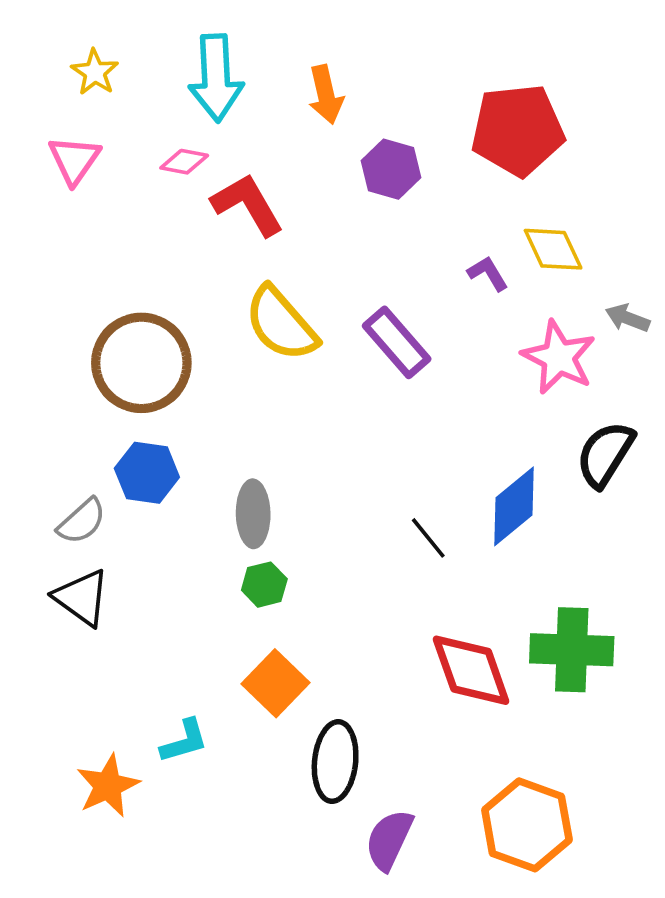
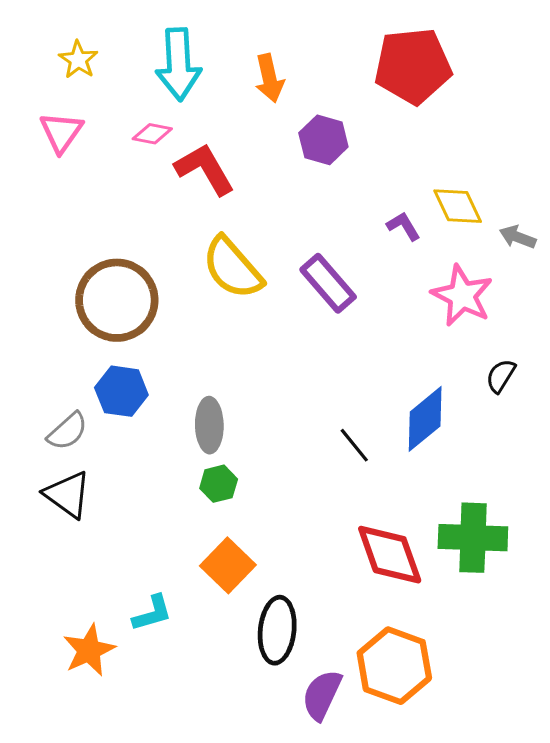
red pentagon: (518, 130) -> (413, 66), moved
gray arrow: (628, 318) -> (518, 237), moved
black semicircle: (605, 454) -> (501, 376), size x0.6
orange hexagon: (527, 825) -> (394, 666), moved

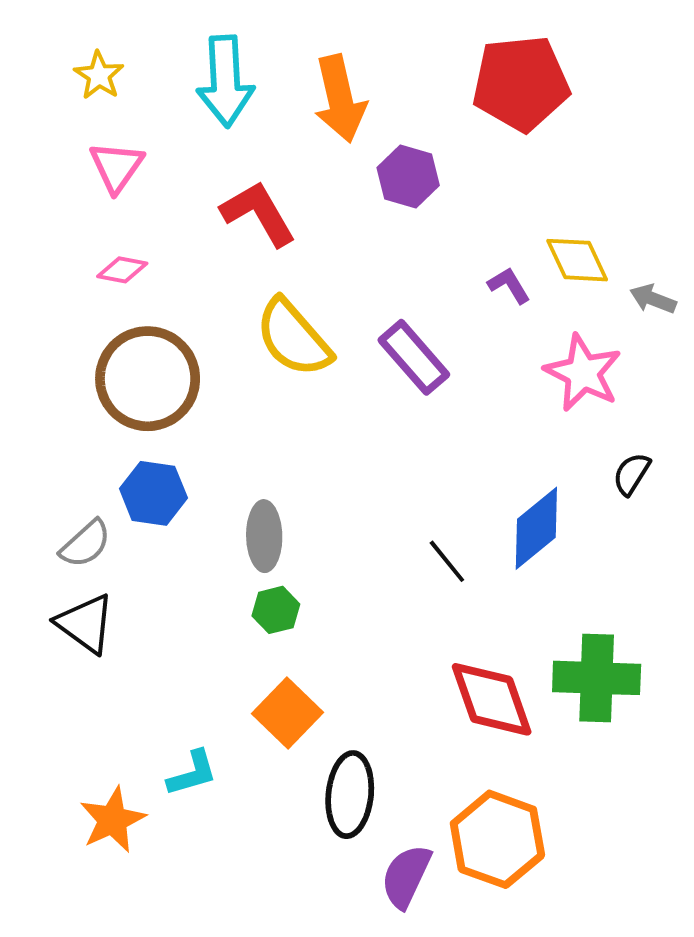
orange arrow: (269, 78) -> (340, 99), size x1.4
pink triangle: (61, 132) -> (116, 167), moved
pink diamond: (152, 134) -> (122, 270), moved

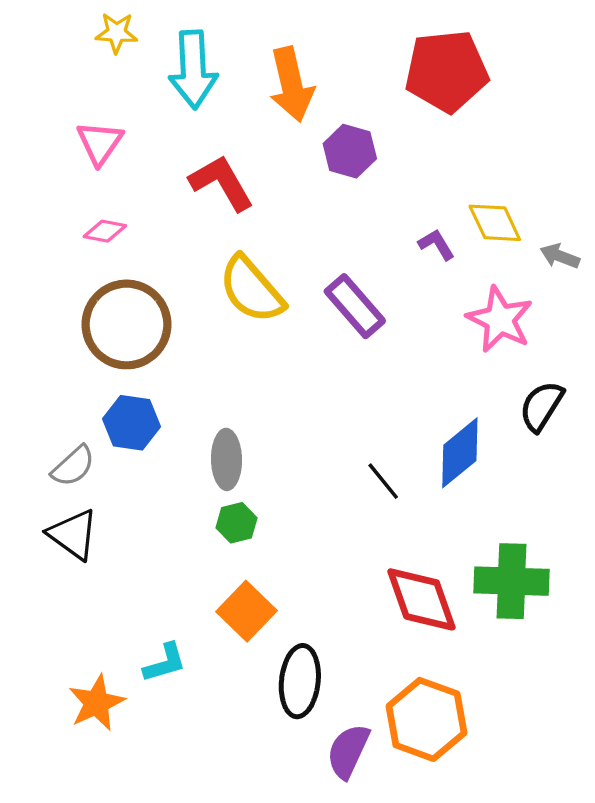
yellow star: (99, 75) -> (116, 33), moved, turned -30
black semicircle: (632, 474) -> (542, 406), size x1.4

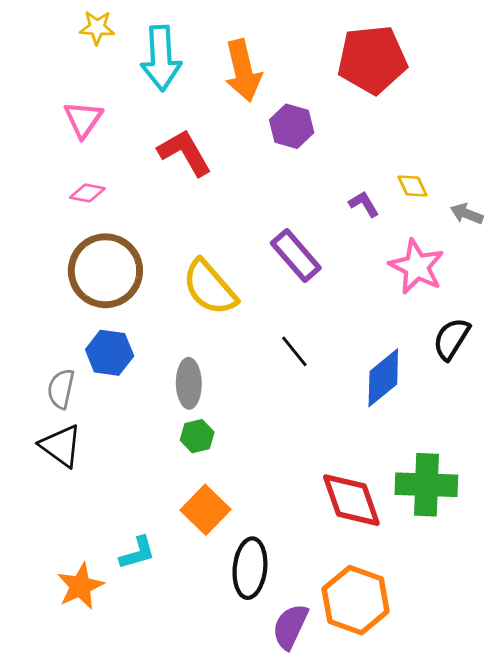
yellow diamond: (495, 223) -> (413, 186), size x0.7
yellow semicircle: (251, 289) -> (210, 287), moved
gray semicircle: (73, 466) -> (61, 389), turned 144
black line: (383, 481) -> (294, 351), moved

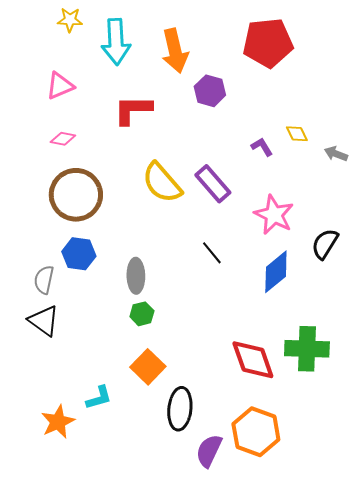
pink triangle: (83, 119) -> (60, 86), turned 32
red L-shape: (185, 153) -> (133, 110), turned -60
pink star: (417, 267) -> (274, 215), moved
yellow semicircle: (210, 287) -> (162, 183), moved

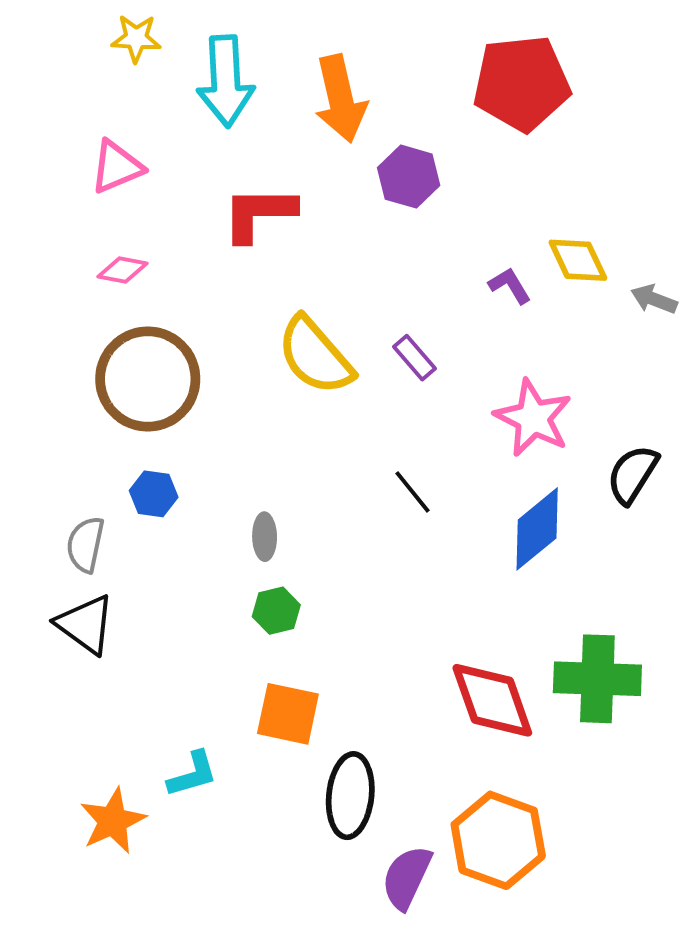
yellow diamond: (297, 134) -> (578, 260), size x1.4
purple rectangle: (213, 184) -> (414, 358), size x0.6
blue hexagon: (79, 254) -> (154, 494), size x0.7
gray ellipse: (136, 276) -> (265, 537), size x0.7
orange square: (148, 367) -> (288, 714), turned -32

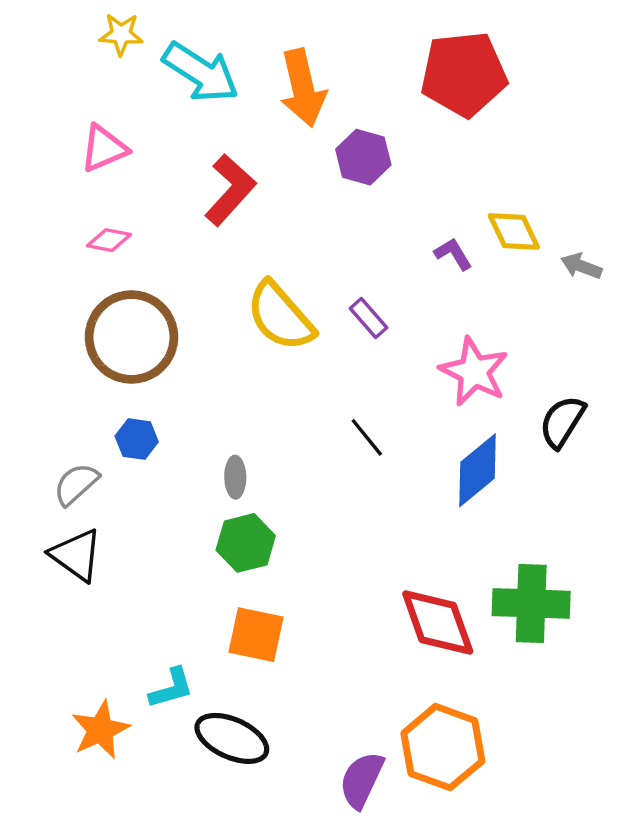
cyan arrow: (226, 81) -> (201, 72), turned -54
red L-shape: (259, 214) -> (230, 190), turned 132
gray semicircle: (85, 544) -> (76, 484), turned 36
green hexagon: (276, 611) -> (246, 543), size x1.4
black ellipse: (350, 796) -> (232, 738), moved, turned -72

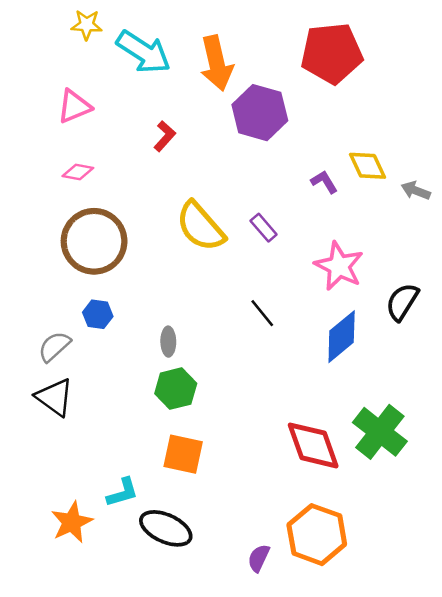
purple hexagon: (363, 157) -> (260, 113), size x1.4
red L-shape: (230, 190) -> (165, 136), size x0.6
green cross: (531, 603) -> (380, 432), turned 36
purple semicircle: (362, 780) -> (259, 558), size x0.7

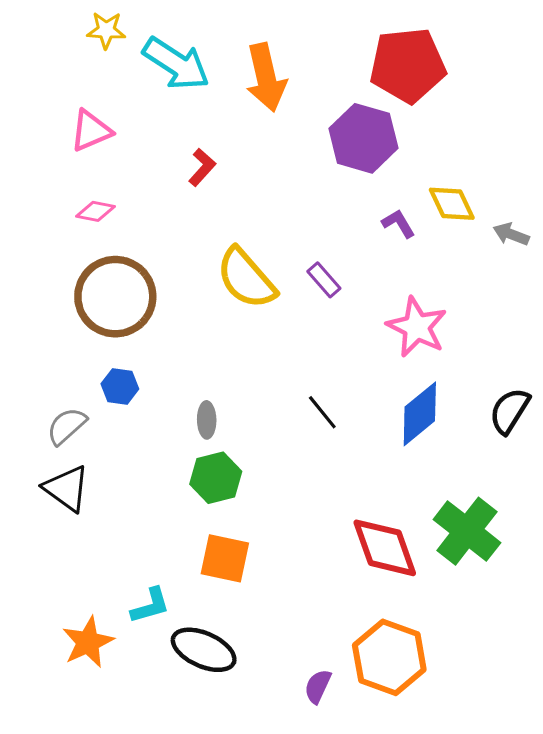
purple hexagon: (260, 113) -> (363, 138), moved
black semicircle: (402, 302) -> (510, 411), moved
black line: (262, 313) -> (322, 412), moved

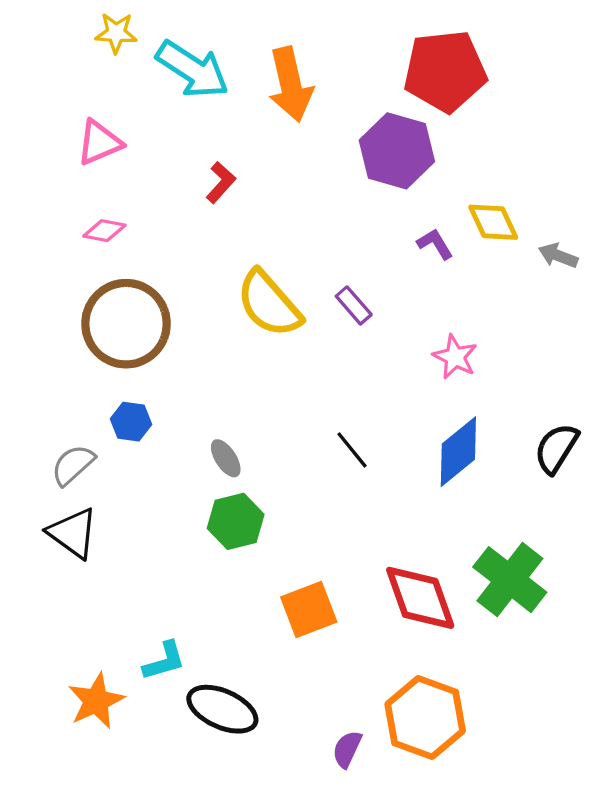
pink star: (417, 327) -> (455, 357), size x0.7
gray ellipse: (207, 420) -> (226, 458), turned -32
orange square: (225, 558) -> (309, 609), moved, turned -33

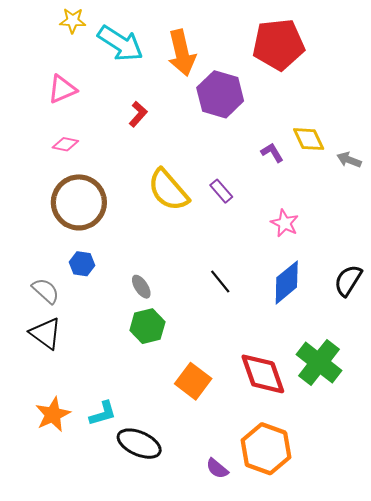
purple hexagon: (397, 151) -> (220, 94), moved
gray semicircle: (73, 465) -> (46, 291), turned 84
orange square: (309, 609) -> (193, 381), turned -32
orange star: (96, 701) -> (53, 414), moved
purple semicircle: (347, 749) -> (217, 469), turned -75

